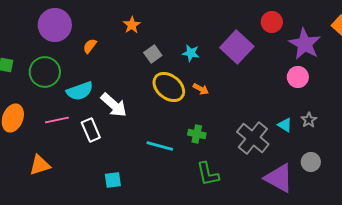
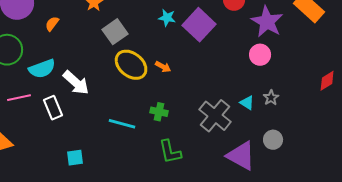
cyan star: (191, 53) -> (167, 18), moved
gray square: (153, 54) -> (115, 32), size x1.4

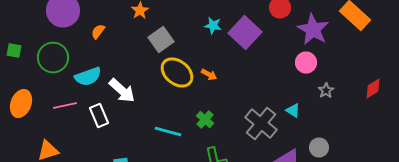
gray star: (271, 98) -> (326, 90), moved
green cross: (159, 112) -> (205, 120), turned 30

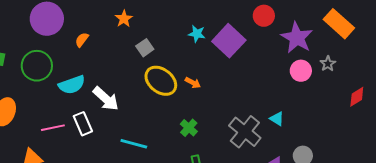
gray square: (161, 40) -> (145, 48), size x0.7
pink circle: (306, 62) -> (301, 71), moved
gray star: (326, 90) -> (328, 64), moved
pink line: (65, 106) -> (53, 128), moved
cyan line: (168, 132) -> (134, 144), moved

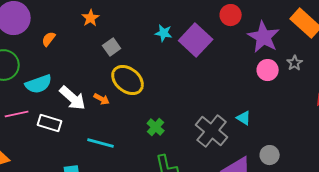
orange arrow: (193, 83) -> (102, 99), moved
white rectangle: (83, 124) -> (50, 123), turned -50
pink line: (53, 128) -> (17, 114), moved

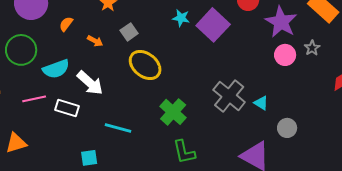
orange arrow: (102, 99) -> (95, 41), moved
green cross: (156, 127) -> (173, 112), size x1.5
gray cross: (212, 131) -> (229, 96), moved
gray circle: (270, 155) -> (287, 128), moved

